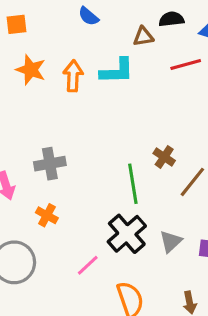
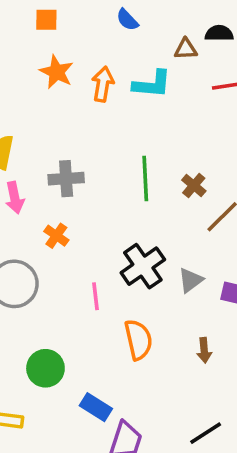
green line: (133, 184) -> (145, 178), moved
pink line: (88, 265) -> (96, 296), turned -60

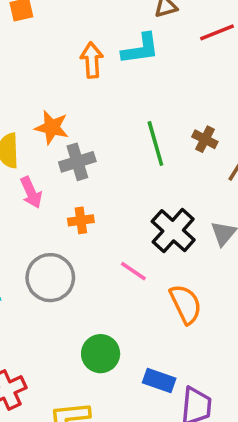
orange star: (57, 72) -> (52, 127), moved
orange cross: (56, 236) -> (81, 220), turned -30
pink line: (96, 296) -> (133, 271), turned -36

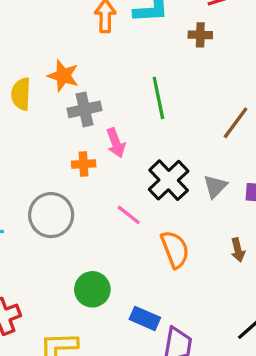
brown cross: (205, 139) -> (200, 35), moved, turned -30
pink arrow: (31, 192) -> (116, 143), moved

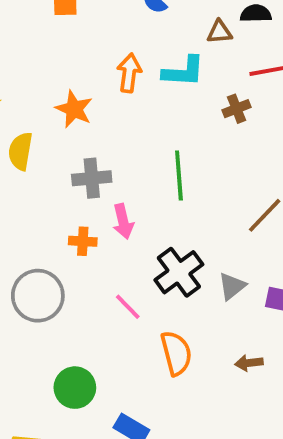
brown cross: (200, 35) -> (237, 109), turned -30
orange star: (63, 76) -> (74, 109), moved
brown arrow: (238, 250) -> (249, 363), turned 90

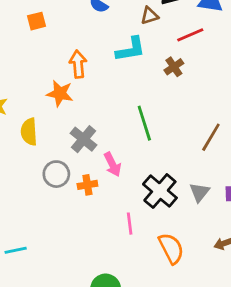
orange arrow: (129, 73) -> (78, 64), moved
gray cross: (92, 178) -> (83, 139), turned -32
gray circle: (38, 296) -> (56, 174), moved, size x0.7
pink line: (128, 307) -> (130, 224), turned 50

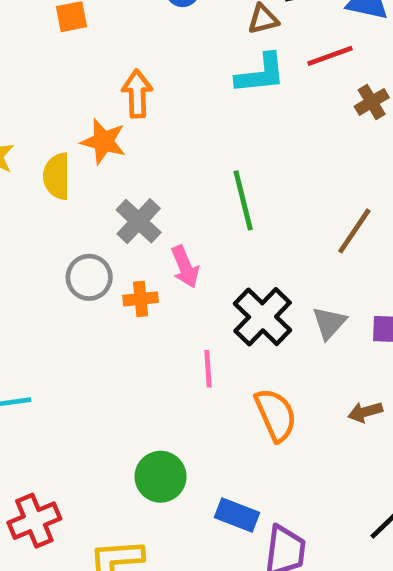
cyan L-shape: (131, 49) -> (261, 74), moved
brown cross: (174, 67) -> (372, 102), moved
yellow semicircle: (29, 132) -> (57, 176), moved

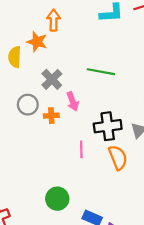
green line: (243, 200) -> (101, 72), turned -68
black cross: (263, 317) -> (108, 126), turned 36
orange semicircle: (276, 415) -> (118, 158), moved

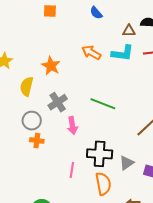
orange arrow: (54, 20) -> (91, 53), moved, turned -72
yellow semicircle: (15, 57) -> (27, 86), moved
orange cross: (51, 116) -> (37, 141), moved

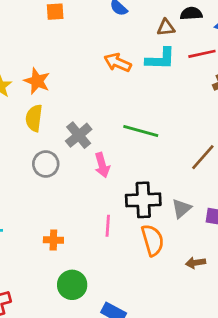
orange star: (51, 66) -> (37, 81), moved
orange cross: (37, 141) -> (53, 240), moved

